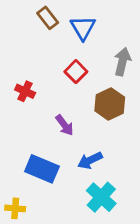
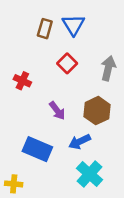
brown rectangle: (48, 18) -> (45, 29), moved, turned 54
gray arrow: (122, 62) -> (108, 68), moved
brown hexagon: (110, 104) -> (97, 111), moved

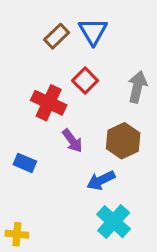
brown rectangle: (45, 29) -> (57, 36), turned 30
red cross: (22, 81) -> (49, 103), moved, size x1.5
blue rectangle: (37, 149) -> (25, 163), moved, size x0.6

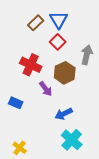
red square: (85, 81) -> (58, 42), moved
brown hexagon: (123, 141) -> (65, 73), moved
yellow cross: (17, 234) -> (20, 148), moved, turned 32

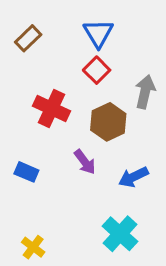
brown rectangle: (36, 23) -> (28, 38), moved
purple arrow: (46, 89) -> (85, 162), moved
blue arrow: (64, 114) -> (133, 177), moved

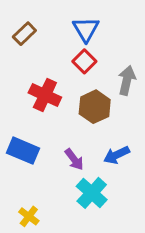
purple arrow: (85, 162) -> (74, 159), moved
blue rectangle: (26, 172) -> (23, 151), size x1.5
cyan cross: (120, 234) -> (92, 193), moved

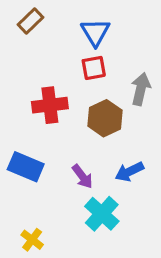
brown rectangle: (24, 34) -> (31, 21), moved
red square: (84, 61) -> (94, 68), turned 35
red cross: (45, 95) -> (50, 105), turned -32

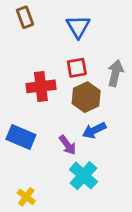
brown rectangle: (31, 21) -> (25, 17), turned -66
red square: (94, 68) -> (77, 68), moved
blue arrow: (129, 172) -> (94, 130), moved

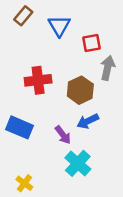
brown rectangle: (25, 17) -> (23, 16), turned 60
blue triangle: (78, 27) -> (59, 26), moved
red square: (77, 68) -> (91, 43), moved

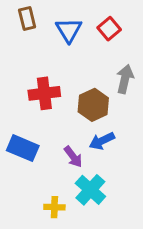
brown rectangle: (23, 16) -> (27, 18), turned -54
red square: (91, 43) -> (109, 29), moved, turned -30
yellow cross: (24, 183) -> (54, 207), moved, turned -35

